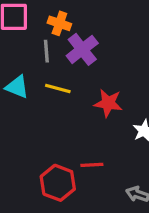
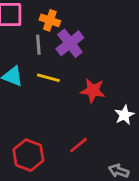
red line: (92, 165) -> (79, 145), turned -36
red hexagon: (58, 183) -> (28, 155), moved

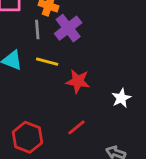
red star: (93, 91) -> (78, 81), moved

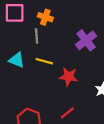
purple cross: (68, 28) -> (86, 40), moved

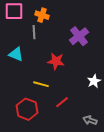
yellow line: (44, 61) -> (41, 84), moved
red star: (68, 77) -> (56, 61), moved

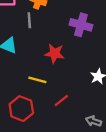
purple cross: (79, 36) -> (81, 25), turned -36

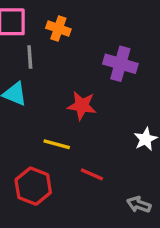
gray line: (29, 20) -> (30, 57), moved
red line: (61, 101) -> (92, 174), turned 63

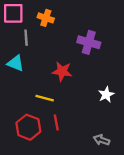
red line: (92, 174) -> (56, 123), moved, turned 56

